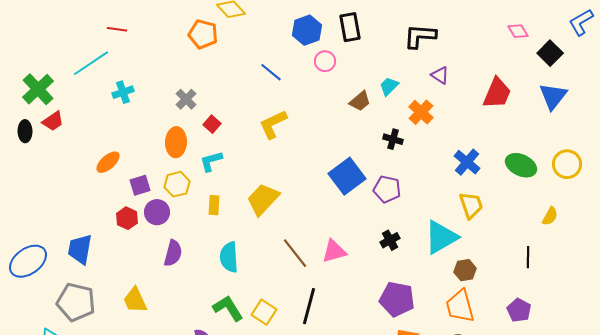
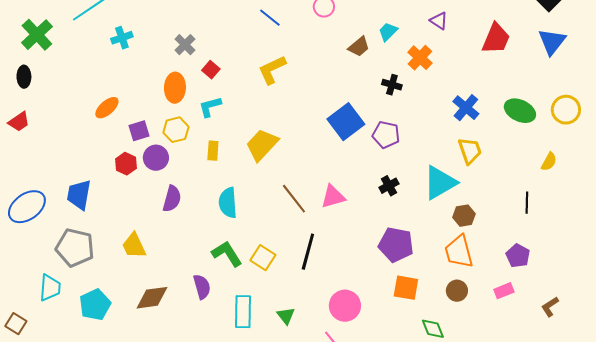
red trapezoid: (53, 121) -> (19, 122), moved

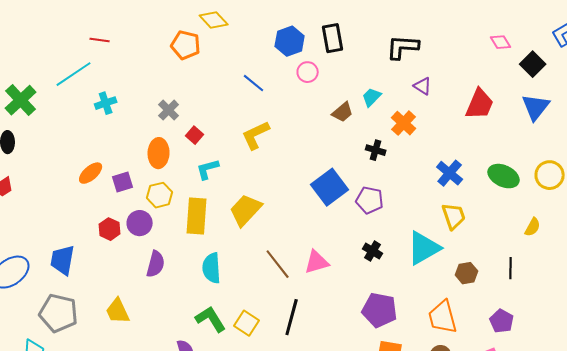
cyan L-shape: (210, 107) -> (208, 169), moved
purple square: (139, 131) -> (123, 182), moved
yellow rectangle: (213, 151) -> (197, 216), size x1.8
black cross: (389, 186) -> (373, 251), turned -30
brown hexagon: (464, 216) -> (467, 273), moved

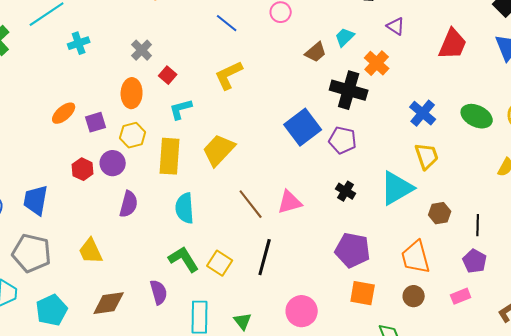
black cross: (376, 150) -> (349, 90), size x1.8
black line: (511, 268) -> (478, 225), moved

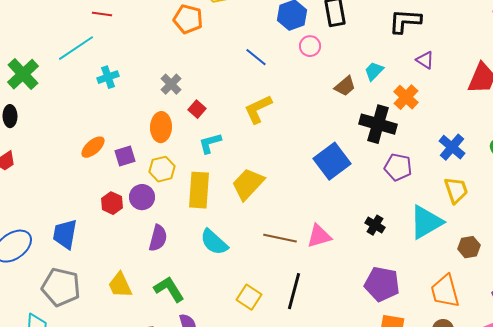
purple pentagon: (343, 140) -> (398, 167), moved
brown line: (251, 204) -> (280, 238), turned -40
cyan semicircle: (185, 208) -> (214, 242), turned -44
green L-shape: (184, 259) -> (169, 289), moved

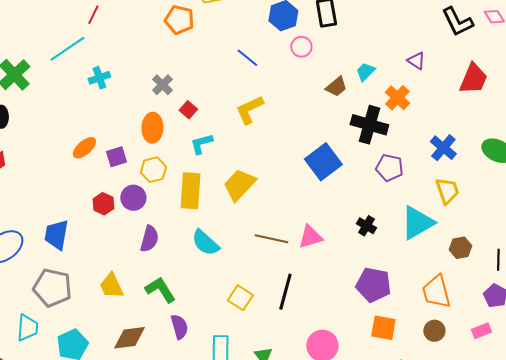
red line: (102, 14) -> (93, 15), turned -72
black L-shape: (405, 21) -> (457, 22), moved, turned -120

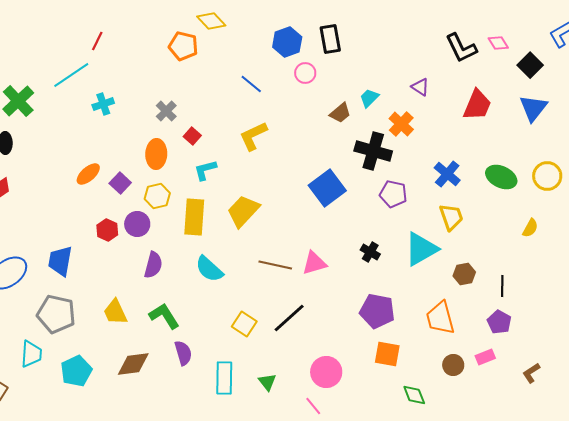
purple square: (116, 157) -> (120, 183), turned -30
black line: (285, 292) -> (289, 318), turned 33
brown circle: (434, 331) -> (453, 365), moved

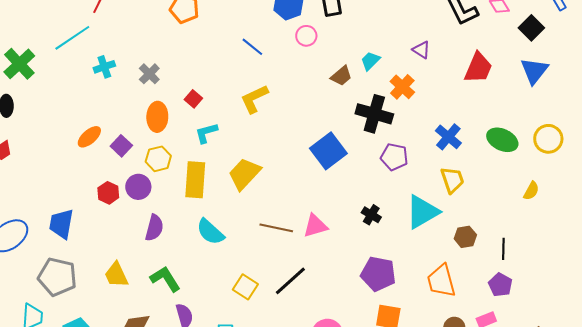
gray cross: (166, 111) -> (149, 74), moved

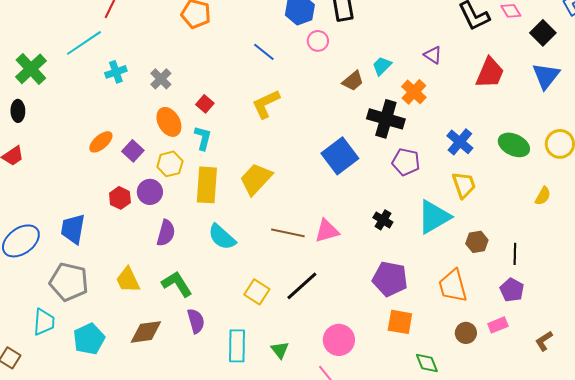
orange ellipse: (157, 117) -> (169, 122), turned -32
cyan L-shape: (206, 133) -> (203, 138), moved, turned 120

